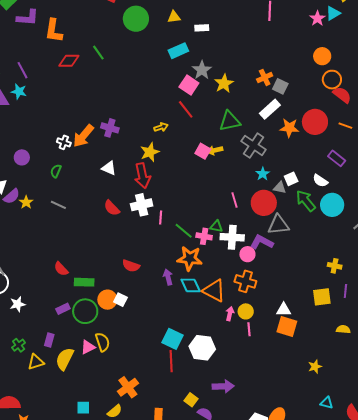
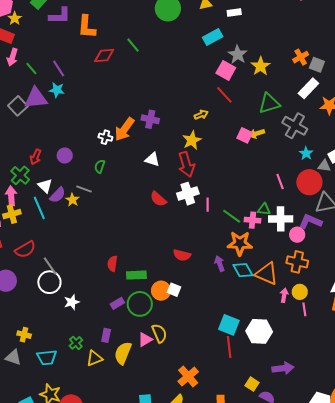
gray line: (58, 205) -> (84, 189), moved
red semicircle: (61, 269) -> (112, 264), turned 56

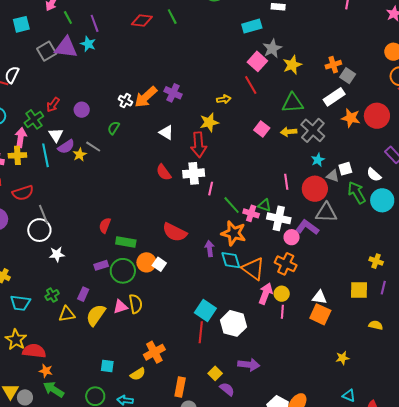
yellow arrow: (257, 134) -> (289, 132), moved
red semicircle: (182, 255) -> (175, 232), size x1.4
pink arrow: (284, 295) -> (266, 294), size x1.5

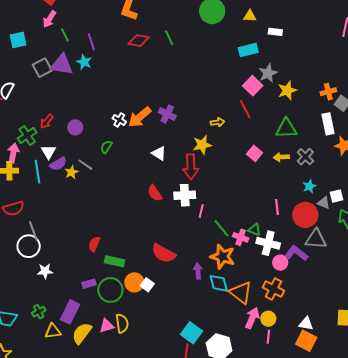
white rectangle: (334, 97) -> (328, 124), turned -70
gray cross: (313, 130) -> (305, 157), size x0.7
purple rectangle: (83, 294) -> (70, 312), size x1.6

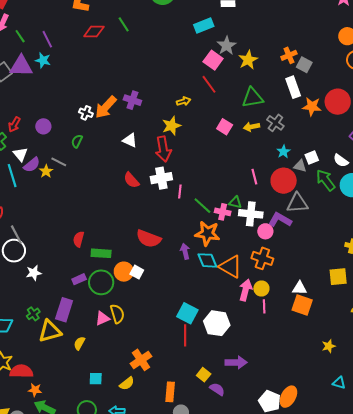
yellow triangle: (53, 331) -> (50, 331), size x1.4
yellow semicircle: (82, 333) -> (79, 343), moved, size x0.6

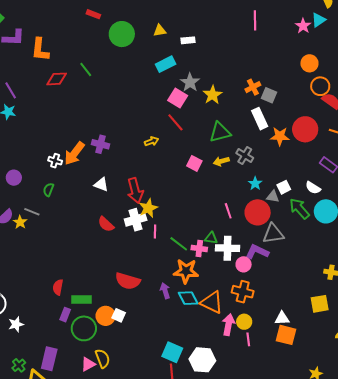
yellow star: (171, 126) -> (148, 208), moved
purple rectangle: (79, 279) -> (65, 315), moved, turned -40

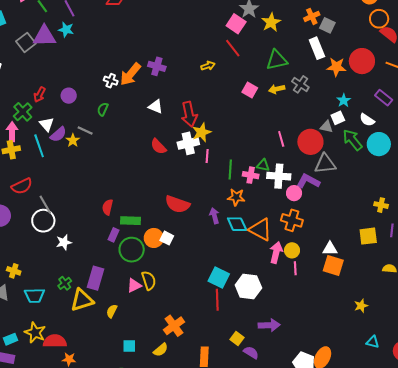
cyan star: (255, 183) -> (344, 100), moved
green line: (179, 244) -> (230, 169), turned 54
orange star: (186, 271) -> (236, 197), size x0.7

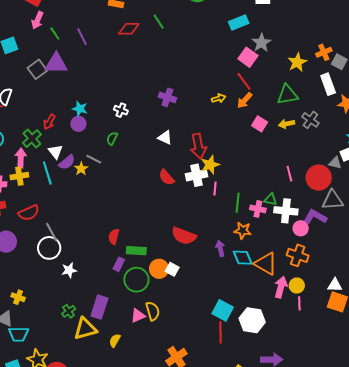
yellow star: (271, 22) -> (297, 62), moved
cyan star: (66, 30) -> (80, 109), moved
orange arrow: (130, 74) -> (245, 100), moved, size x0.7
cyan trapezoid: (35, 295) -> (18, 334), moved

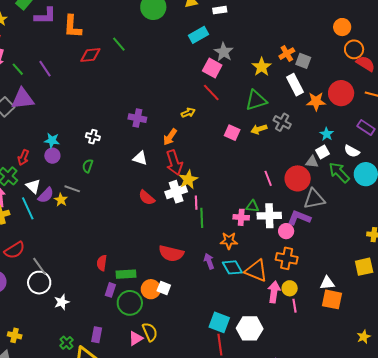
orange arrow: (245, 100) -> (170, 137), moved
green line: (238, 203) -> (202, 218), moved
purple rectangle: (99, 307) -> (97, 335), size x0.7

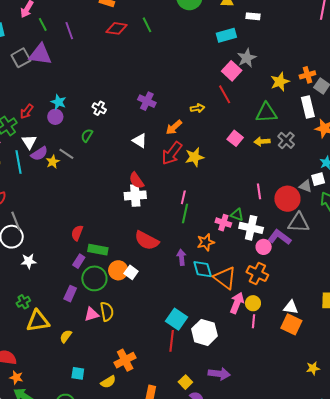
red arrow: (174, 163) -> (172, 153), turned 40
yellow star: (188, 180) -> (195, 157), moved
white cross: (176, 192) -> (135, 195), moved
orange star: (229, 241) -> (206, 242), turned -30
purple rectangle: (97, 335) -> (70, 294), moved

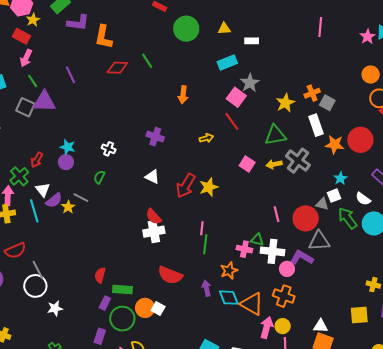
green line: (43, 24) -> (33, 81), moved
gray square: (21, 58) -> (25, 107), turned -30
orange arrow: (174, 127) -> (183, 95), moved, turned -36
gray cross: (286, 140) -> (298, 161), size x1.4

